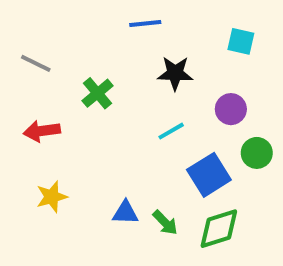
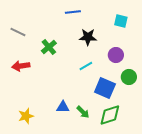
blue square: (209, 175) -> (105, 88), turned -35
yellow star: (52, 197) -> (26, 116), moved

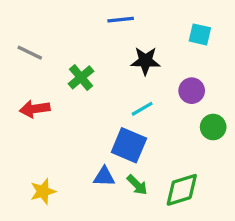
blue square: (105, 88) -> (129, 145), moved

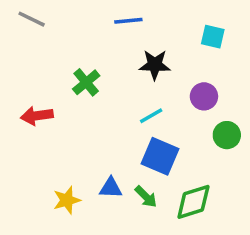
gray line: (30, 53) -> (32, 19), moved
blue square: (129, 145) -> (160, 156), moved
yellow star: (43, 191) -> (67, 200), moved

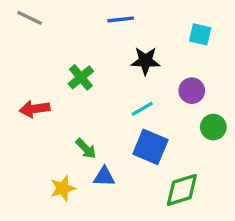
green arrow: (146, 197) -> (86, 149), moved

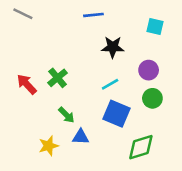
green cross: (81, 77) -> (58, 78), moved
red arrow: (35, 109) -> (27, 84), turned 55
green circle: (213, 127) -> (152, 98), moved

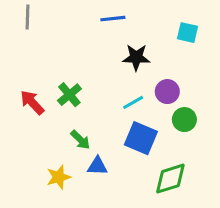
gray line: (23, 14) -> (28, 17), turned 66
purple circle: (149, 70) -> (167, 92), moved

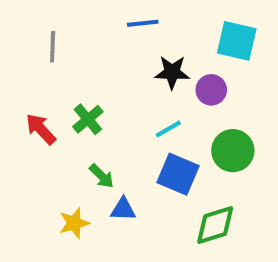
gray line: (28, 17) -> (53, 47), moved
cyan square: (187, 33) -> (237, 41), size x1.5
purple circle: (167, 92) -> (211, 90), moved
green circle: (184, 120) -> (233, 151), size x1.4

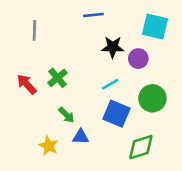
yellow star: (74, 223) -> (49, 146), turned -30

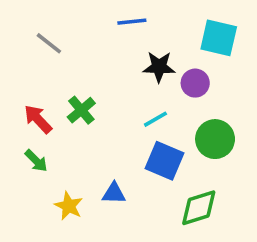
gray line: (34, 30) -> (49, 43), turned -54
green arrow: (66, 115) -> (36, 161), moved

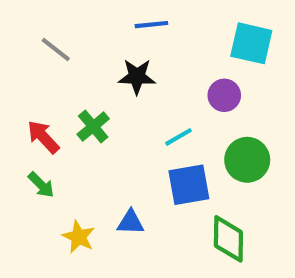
black star: (159, 67) -> (137, 77), moved
blue square: (164, 161) -> (189, 185), turned -33
green diamond: (199, 208) -> (228, 239), turned -72

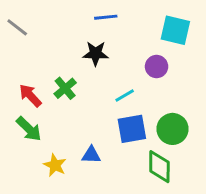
gray line: (56, 50) -> (17, 27), moved
green circle: (247, 160) -> (172, 129), moved
green arrow: (41, 185) -> (29, 129), size x1.4

